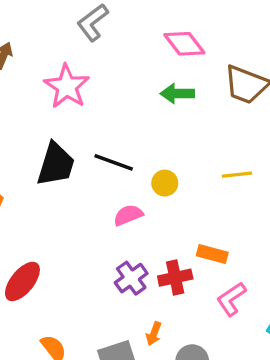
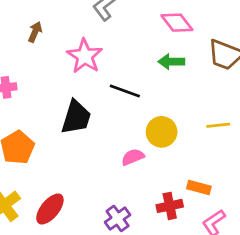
black line: (114, 162) -> (125, 91), moved
yellow circle: (165, 183) -> (162, 132), size x1.5
purple cross: (131, 278) -> (118, 218), moved

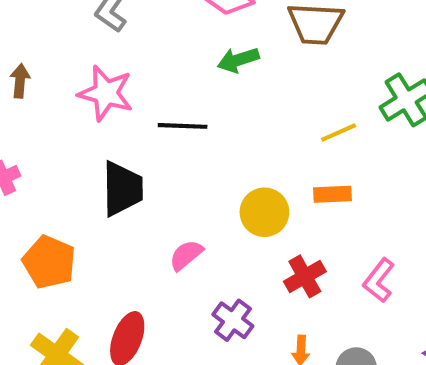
yellow circle: (162, 132) -> (264, 212), moved
pink semicircle: (133, 157) -> (186, 255), moved
orange rectangle: (199, 187) -> (333, 194), moved

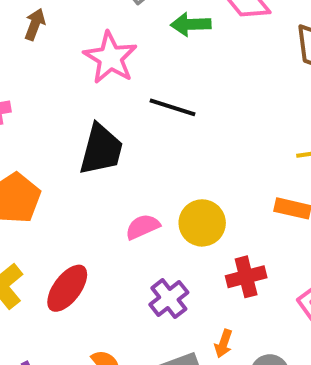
green arrow: (238, 60) -> (191, 24), moved
yellow circle: (264, 212) -> (202, 223), moved

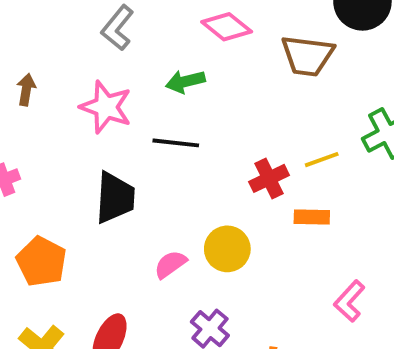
green arrow: (191, 24) -> (185, 82), moved
red cross: (246, 277) -> (269, 178), moved

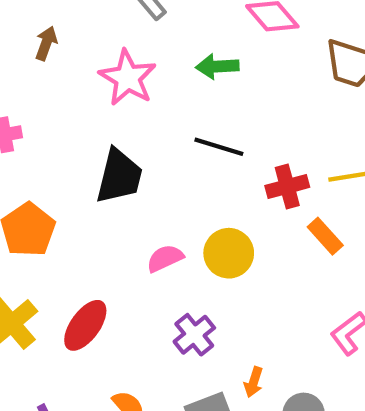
black line: (176, 143) -> (219, 147), moved
orange rectangle: (312, 217) -> (325, 236), turned 36

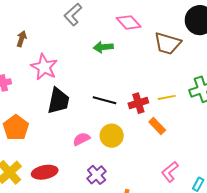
pink star: (128, 78) -> (44, 67), moved
black line: (219, 147) -> (104, 100), moved
red ellipse: (85, 325) -> (45, 172), turned 45

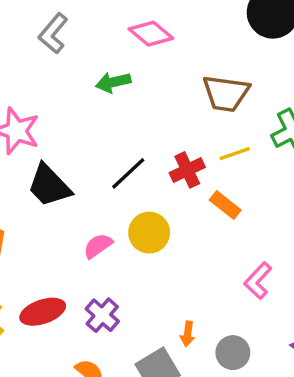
brown trapezoid: (168, 43) -> (226, 93), moved
black line: (104, 100) -> (128, 173), turned -50
black trapezoid: (58, 101) -> (49, 186), turned 132
purple cross: (97, 175) -> (102, 315), moved

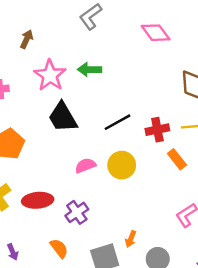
green arrow: (113, 82) -> (90, 69), moved

